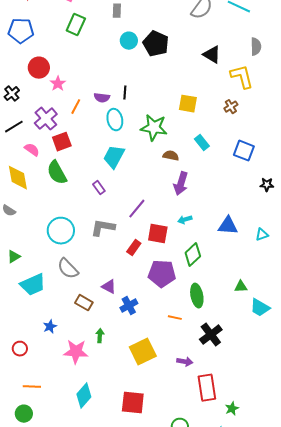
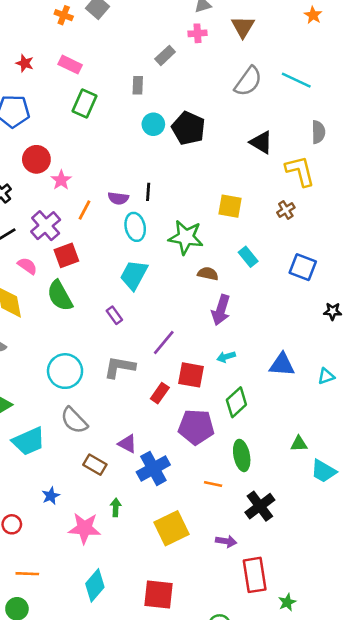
blue cross: (129, 306) -> (153, 468), size x1.4

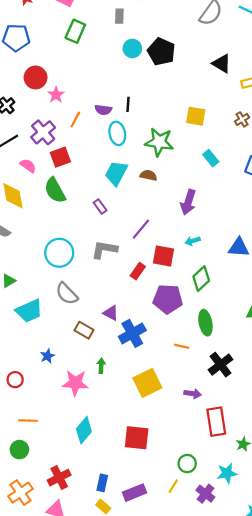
brown semicircle: (208, 274) -> (148, 175), moved

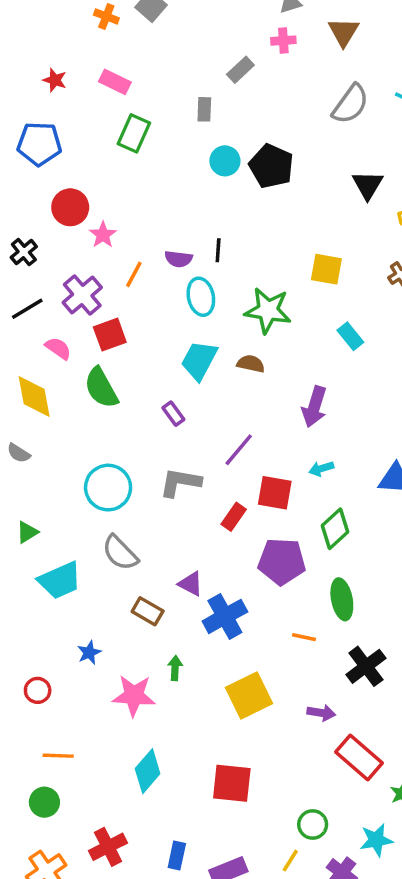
black triangle: (222, 64) -> (368, 185), turned 30
red rectangle: (216, 422) -> (359, 757), turned -40

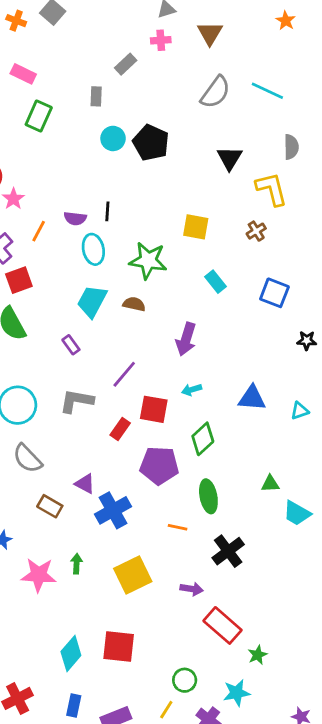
green arrow: (175, 668) -> (77, 564), moved
cyan diamond: (148, 771) -> (71, 654), moved

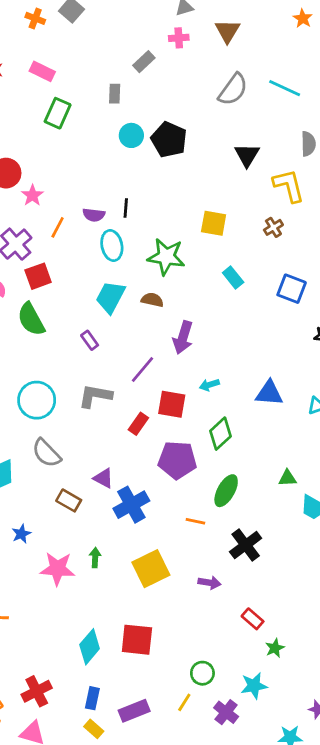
purple arrow: (186, 339) -> (183, 337), moved
green ellipse: (208, 496) -> (226, 491), turned 40
red rectangle: (222, 625) -> (253, 619), moved, size x0.6

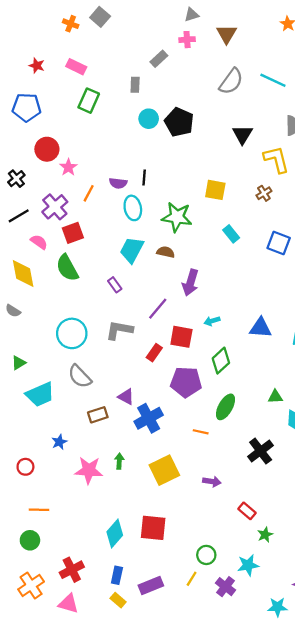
brown rectangle: (69, 500) -> (98, 415), turned -48
black cross: (246, 545) -> (261, 451), moved

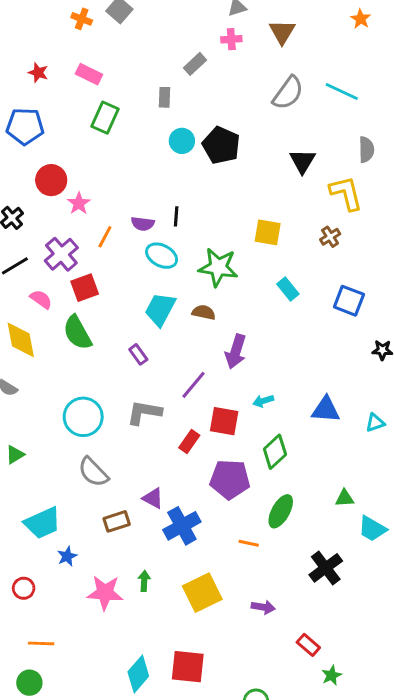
cyan ellipse: (133, 208) -> (162, 256), turned -50
cyan trapezoid: (40, 394) -> (42, 523), moved

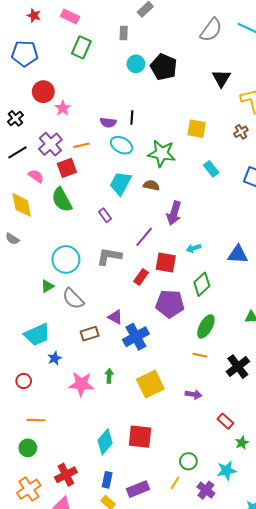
orange line: (105, 237) -> (81, 145), moved, turned 49
green triangle: (15, 455) -> (47, 286), moved
orange line: (249, 543) -> (200, 355), moved

